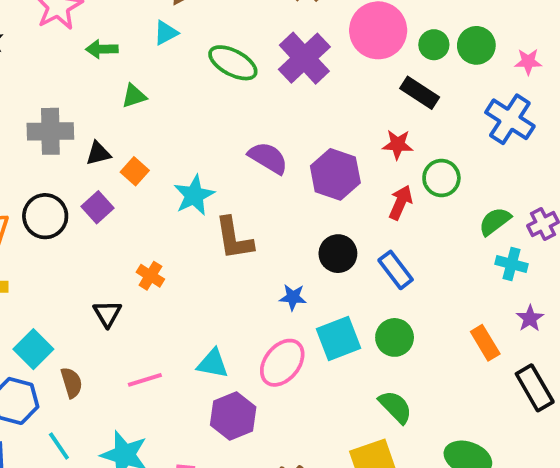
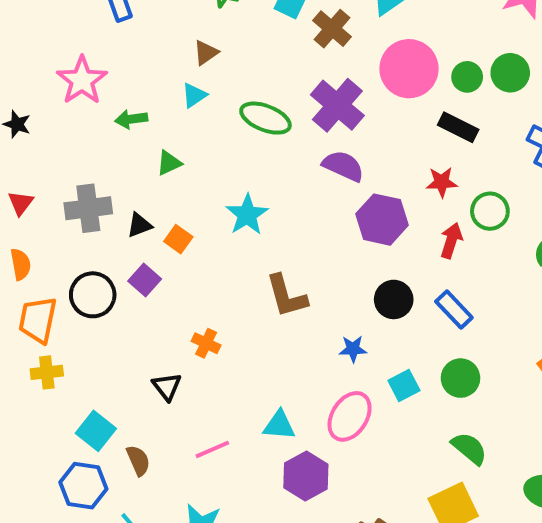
purple semicircle: (268, 158) -> (343, 166), moved
cyan star: (194, 195) -> (247, 215), moved
cyan square: (339, 338) -> (404, 385), size x0.7

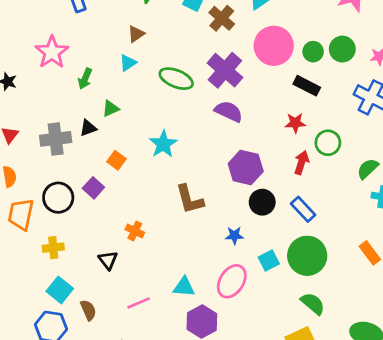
green arrow: (131, 119) -> (85, 79), turned -60
purple hexagon: (382, 220) -> (246, 167), moved
black triangle: (139, 225) -> (88, 128), moved
yellow cross: (47, 372) -> (53, 248), moved
green circle: (461, 378) -> (307, 256), size x1.5

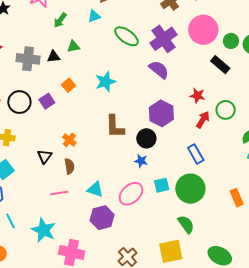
red star: (295, 123) -> (197, 96), moved
black circle: (262, 202) -> (146, 138), moved
brown semicircle: (88, 310) -> (69, 166), moved

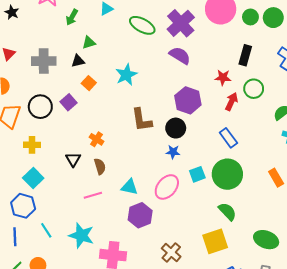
black triangle: (54, 57) -> (78, 61), moved
black rectangle: (220, 65) -> (245, 55), moved, turned 72

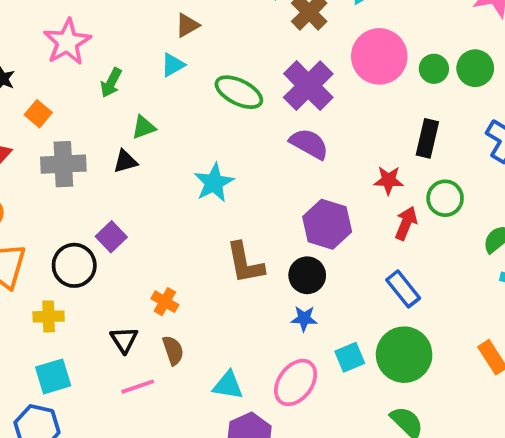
orange square: (89, 83) -> (38, 114), moved
black circle: (40, 107) -> (74, 265), moved
cyan square: (33, 178) -> (53, 376), turned 30
pink line: (93, 195) -> (138, 387), moved

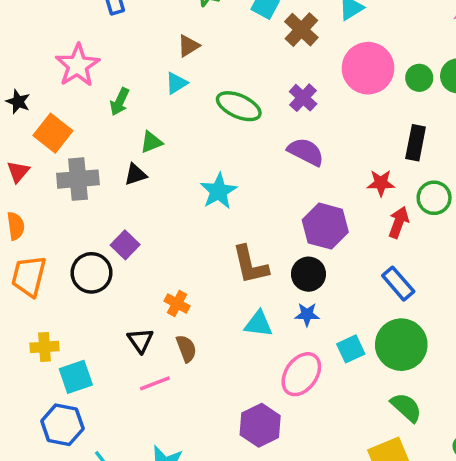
purple cross: (308, 86) -> (303, 98), size x0.6
orange square: (38, 114) -> (53, 133), size x1.5
yellow cross: (49, 316) -> (45, 347), moved
cyan triangle: (228, 385) -> (259, 324), moved

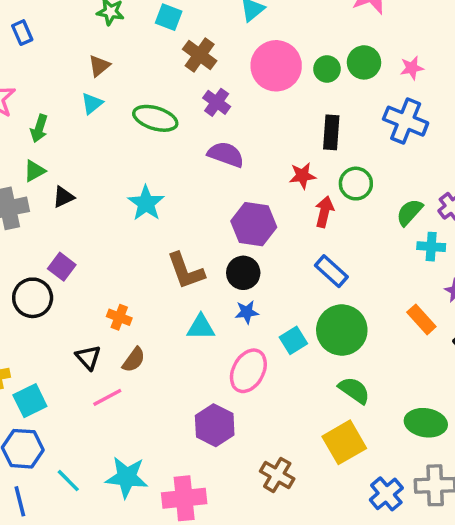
brown cross: (301, 30) -> (200, 55), moved
green triangle: (151, 142) -> (34, 171), moved
brown semicircle: (186, 349) -> (134, 360), turned 64

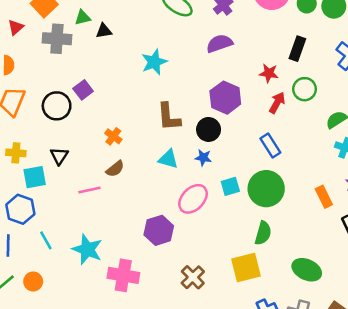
purple semicircle: (226, 154) -> (219, 43), turned -55
black triangle: (63, 197) -> (104, 31), moved
black triangle: (88, 357) -> (59, 156), moved
green semicircle: (354, 390) -> (263, 233), turned 55

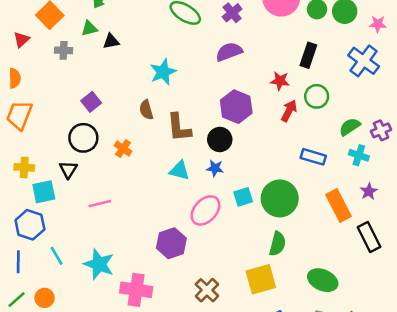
gray cross: (57, 39) -> (64, 50), size x0.6
black circle: (57, 106) -> (83, 138), moved
blue rectangle: (270, 146) -> (313, 157), moved, turned -40
brown semicircle: (115, 169) -> (146, 110), moved, turned 114
orange rectangle: (324, 197) -> (339, 206), size x1.4

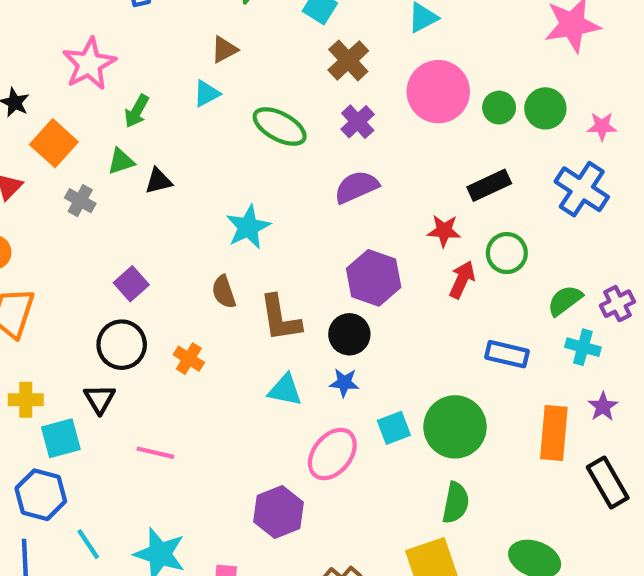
gray cross: (64, 50) -> (80, 201), turned 30
black rectangle: (308, 55) -> (489, 185), turned 50
pink line: (100, 204) -> (155, 453), turned 30
orange rectangle: (339, 206) -> (554, 433), turned 36

